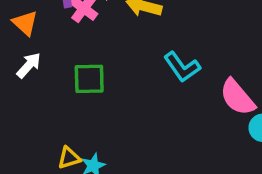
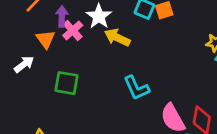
orange triangle: (25, 23) -> (46, 39), moved

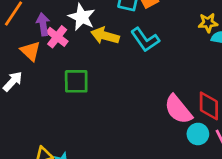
green square: (66, 83) -> (76, 81), moved
cyan L-shape: (136, 88) -> (145, 40), moved

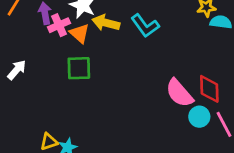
pink cross: (57, 37) -> (59, 25), turned 30
orange triangle: (30, 51) -> (80, 33), moved

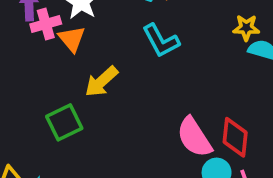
yellow arrow: (106, 23) -> (101, 82), moved, turned -64
green square: (79, 68) -> (64, 122), moved, turned -32

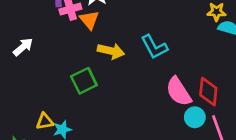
cyan L-shape: (161, 41) -> (154, 47), moved
yellow arrow: (101, 82) -> (111, 51), turned -125

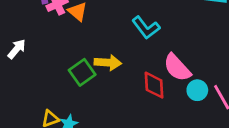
yellow arrow: (111, 51) -> (108, 63), moved
red diamond: (208, 92) -> (154, 85), moved

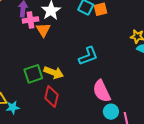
cyan L-shape: (146, 28) -> (88, 56), turned -90
red diamond: (154, 85) -> (51, 96), moved

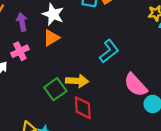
pink cross: (30, 20) -> (20, 51), moved
orange triangle: (43, 30) -> (51, 38), turned 49

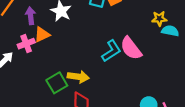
orange triangle: (51, 38) -> (42, 35), moved
pink semicircle: (136, 85) -> (131, 48), moved

